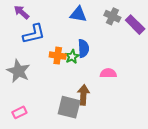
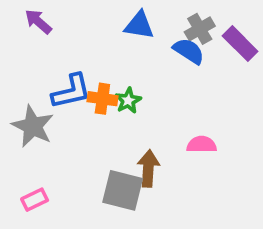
gray cross: (112, 16) -> (200, 29), turned 35
blue L-shape: (34, 34) -> (71, 91), moved
blue semicircle: (83, 48) -> (189, 51), moved, turned -54
pink semicircle: (108, 73) -> (202, 145), moved

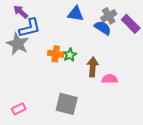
blue L-shape: (71, 91) -> (30, 28), moved
gray star: (33, 126) -> (18, 44), moved
brown arrow: (148, 168) -> (93, 67), moved

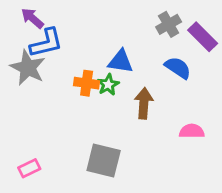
blue triangle: (76, 14) -> (121, 61), moved
blue semicircle: (103, 28) -> (178, 68), moved
pink semicircle: (110, 79) -> (192, 131), moved

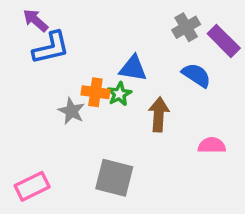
gray star: (28, 68) -> (71, 111), moved, size x0.7
pink rectangle: (29, 168) -> (32, 186), size x1.4

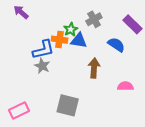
gray cross: (186, 27) -> (94, 19), moved
blue L-shape: (51, 48) -> (43, 50), moved
orange cross: (95, 92) -> (60, 40), moved
green star: (119, 94) -> (71, 29), moved

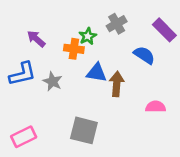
purple arrow: (21, 12) -> (36, 39), moved
blue triangle: (79, 41) -> (97, 73), moved
blue L-shape: (43, 50) -> (22, 74), moved

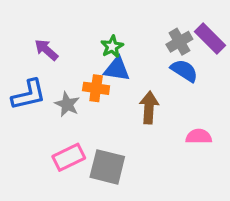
gray cross: (117, 24) -> (179, 42), moved
orange cross: (74, 49) -> (96, 88), moved
blue triangle: (97, 73) -> (117, 69), moved
pink rectangle: (24, 137) -> (69, 157), moved

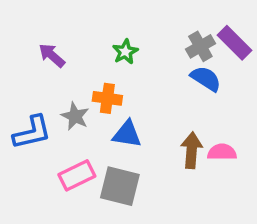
blue triangle: (117, 69) -> (127, 134), moved
blue L-shape: (29, 95) -> (32, 132), moved
brown arrow: (149, 108) -> (192, 150), moved

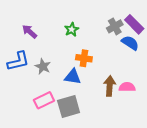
blue semicircle: (206, 79) -> (130, 43), moved
orange cross: (107, 98) -> (84, 58), moved
blue L-shape: (32, 132) -> (18, 61), moved
gray square: (120, 186) -> (69, 106), turned -30

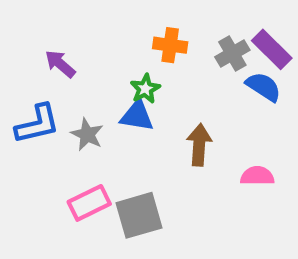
green star: (72, 29) -> (145, 89), moved
orange cross: (84, 58) -> (170, 45), moved
blue triangle: (73, 77) -> (137, 116), moved
brown arrow: (110, 86) -> (199, 145), moved

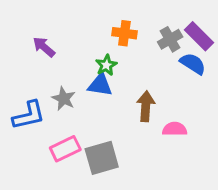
blue L-shape: (37, 124) -> (29, 115), moved
pink semicircle: (257, 176) -> (175, 129), moved

